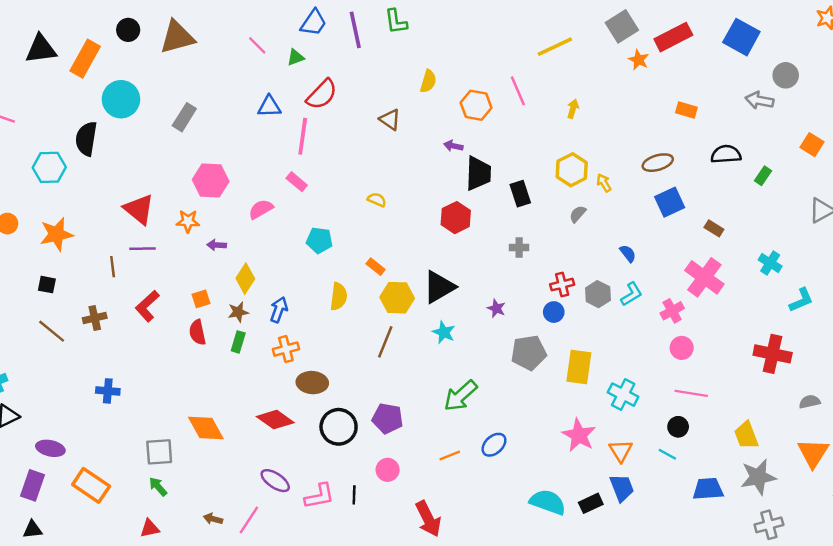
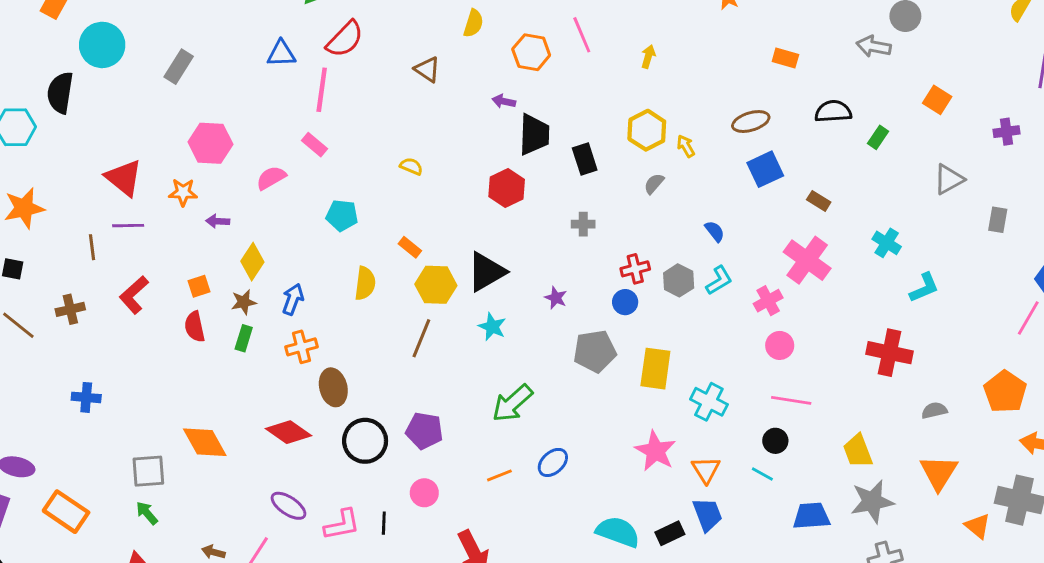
brown ellipse: (312, 383) -> (333, 387), turned 72

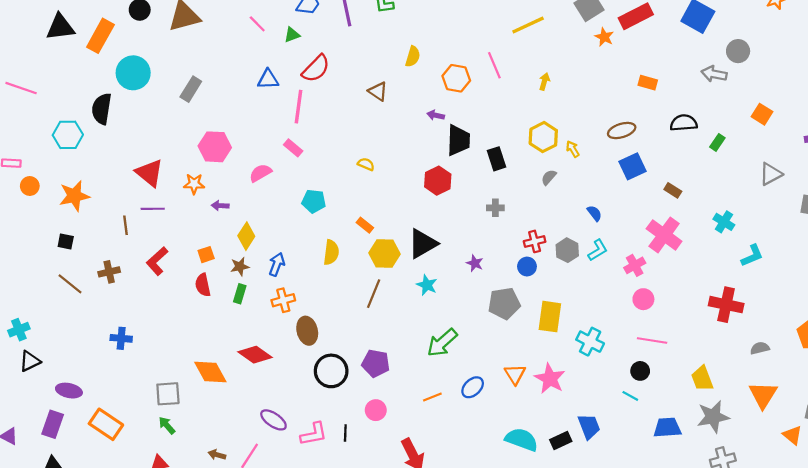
red diamond: (288, 432) -> (255, 355), moved
orange triangle: (706, 470) -> (515, 374), moved

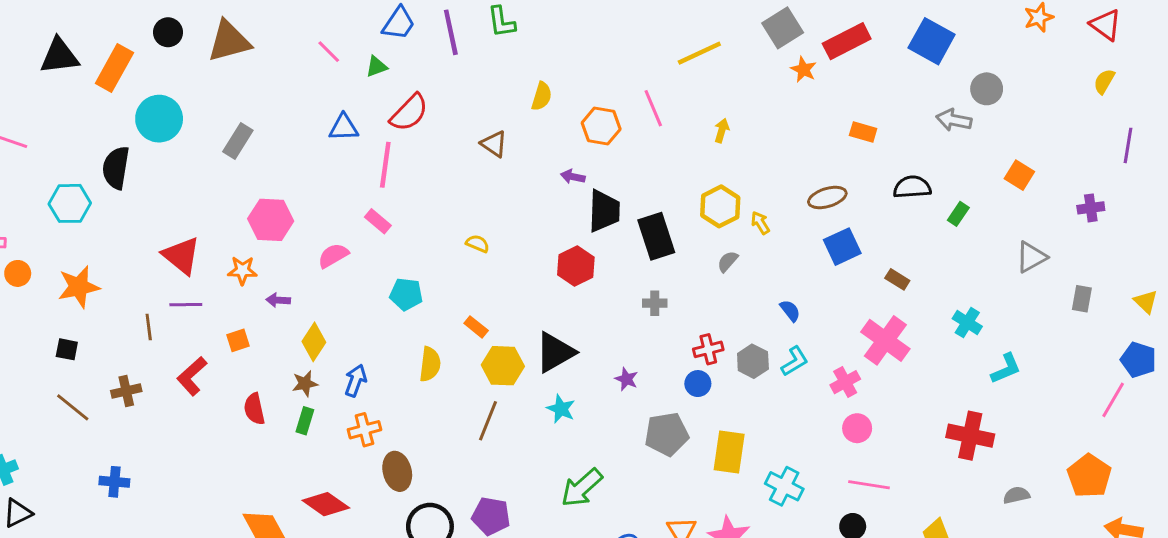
black rectangle: (497, 159) -> (656, 236), size x1.4
orange square: (206, 255) -> (238, 340), moved
blue cross: (121, 338) -> (114, 482), moved

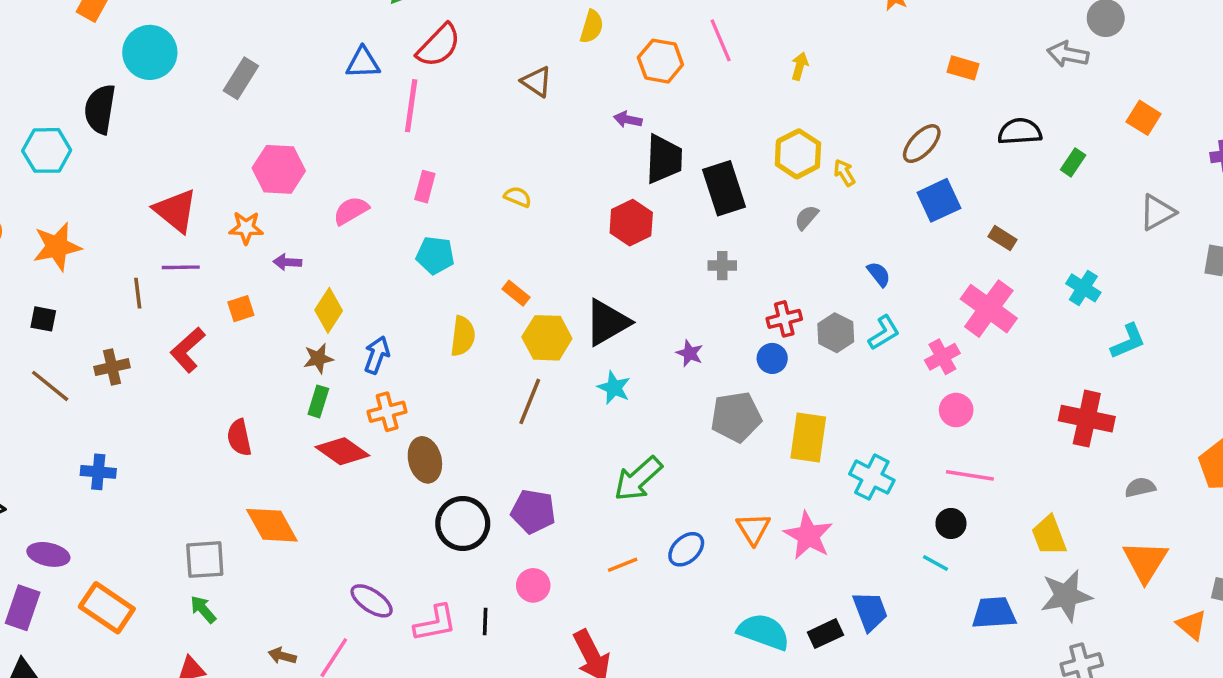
brown ellipse: (827, 197) -> (922, 144), turned -30
pink rectangle: (378, 221) -> (425, 187), moved, turned 65
red semicircle: (254, 409) -> (239, 438), moved
red diamond: (326, 504) -> (342, 451), moved

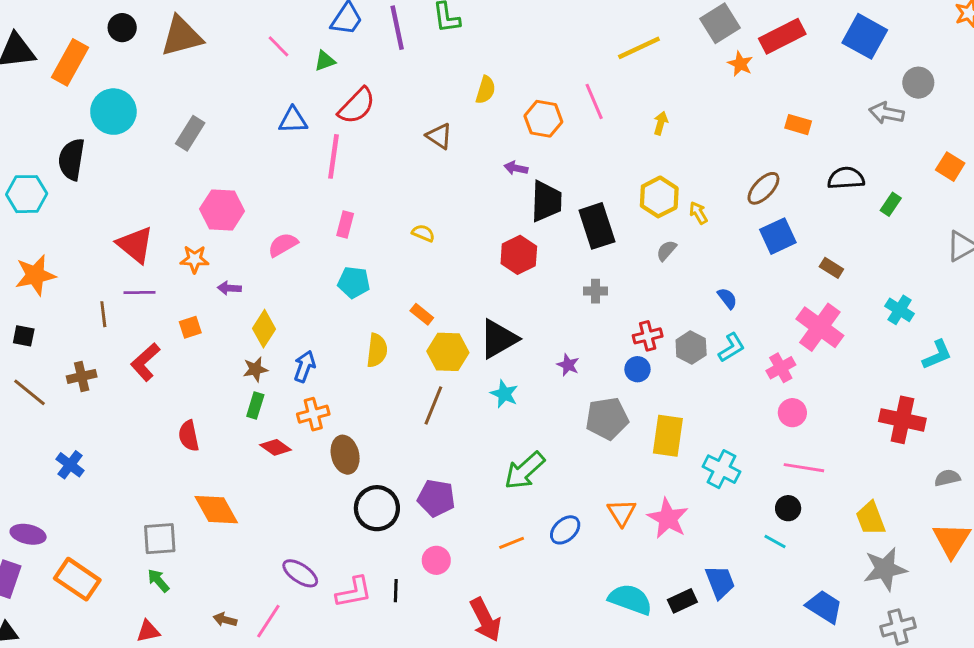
red diamond: (342, 451) -> (276, 447), size x0.7
blue cross: (98, 472) -> (70, 465), turned 32
blue trapezoid: (994, 613) -> (824, 607), moved, turned 36

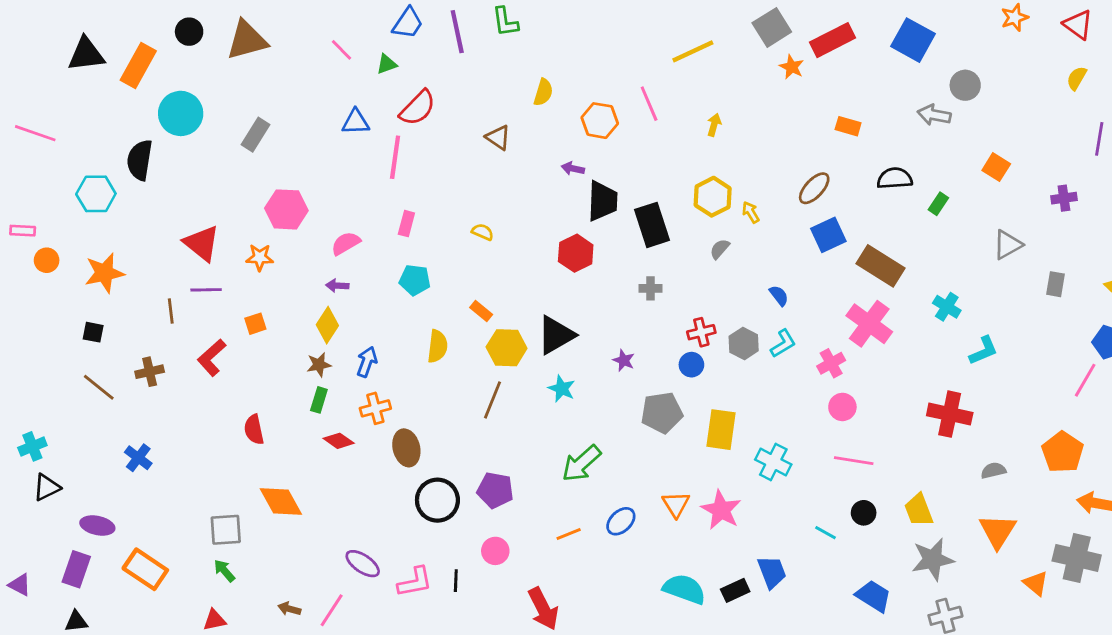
brown rectangle: (831, 268) -> (881, 266), size x2.0
purple arrow: (229, 288) -> (337, 286), moved
black circle: (788, 508) -> (864, 513), moved

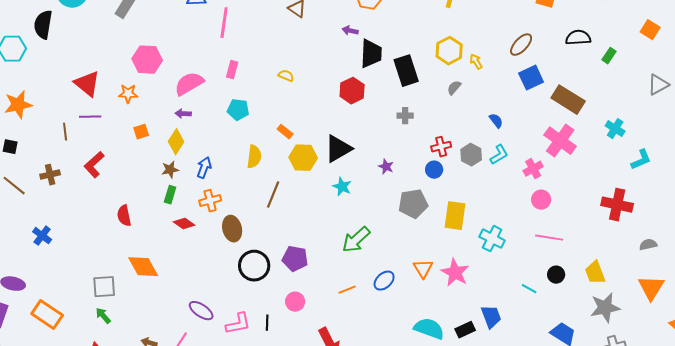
pink semicircle: (346, 243) -> (189, 84), size x1.4
orange square: (255, 324) -> (141, 132), moved
brown line: (492, 400) -> (273, 195), moved

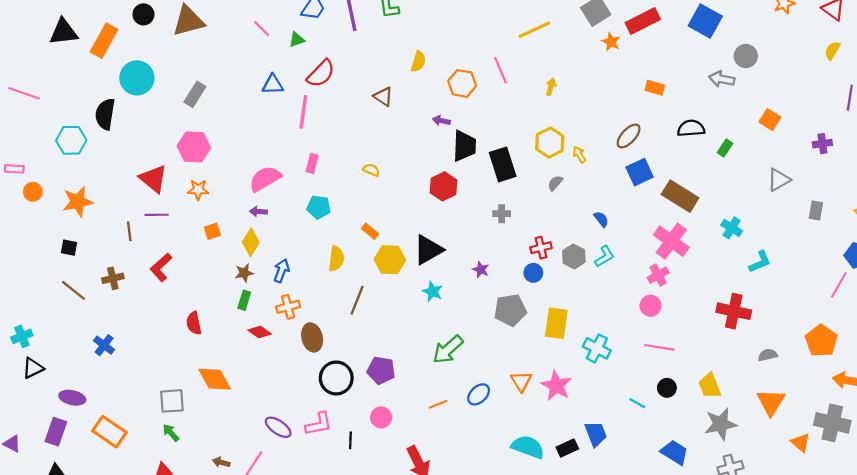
pink hexagon: (147, 60) -> (194, 147), moved
pink cross: (533, 169) -> (658, 275), moved
pink L-shape: (238, 324) -> (319, 424), moved

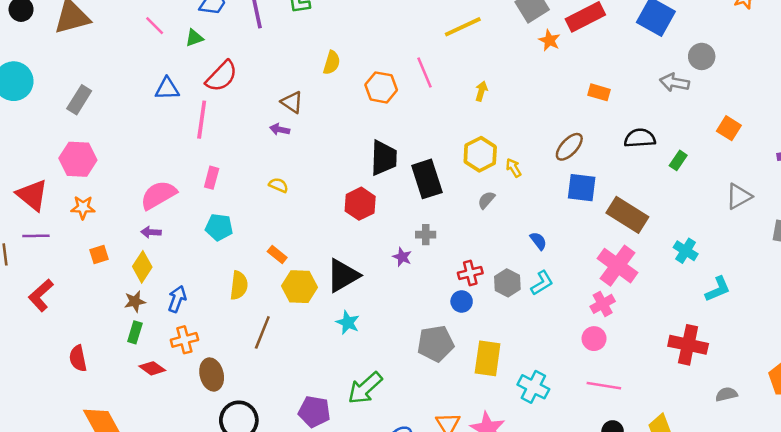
purple arrow: (441, 121) -> (280, 129), moved
blue square: (640, 172) -> (582, 188), turned 32
purple star: (481, 270) -> (402, 257), moved
purple pentagon: (381, 370) -> (314, 412), moved

